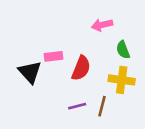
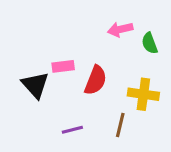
green semicircle: (123, 50) -> (150, 43), moved
purple line: (77, 106) -> (72, 130), moved

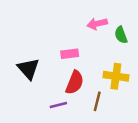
pink rectangle: (63, 66) -> (70, 54), moved
red semicircle: (96, 80) -> (75, 83), moved

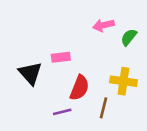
green semicircle: (121, 35) -> (129, 37), turned 60
pink rectangle: (70, 54) -> (61, 57), moved

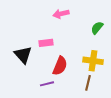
pink arrow: (103, 25) -> (61, 14), moved
brown line: (103, 108) -> (88, 83), moved

